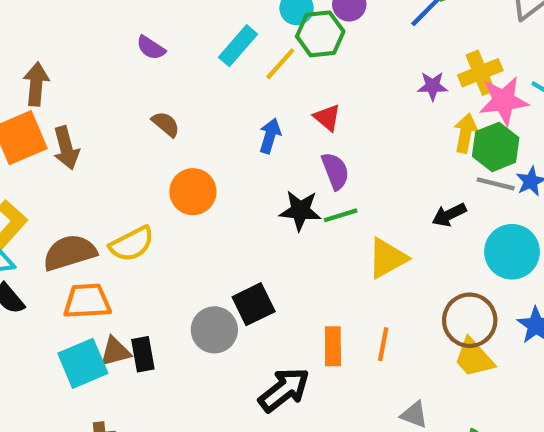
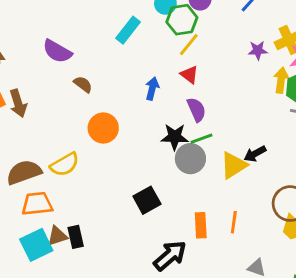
purple semicircle: (151, 48) -> (57, 51), moved, size x1.5
yellow line: (280, 64) -> (189, 45), moved
black arrow: (449, 215) -> (255, 154), moved
gray circle: (214, 330) -> (190, 159), moved

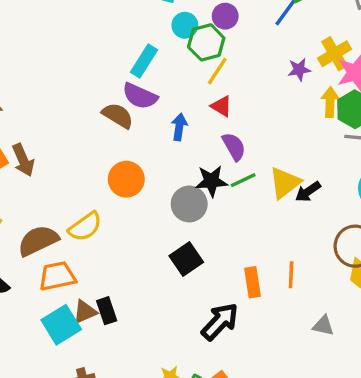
purple semicircle: (57, 51) -> (140, 96), moved
brown semicircle: (83, 84) -> (118, 116), moved, size x1.4
gray circle: (190, 159) -> (189, 204), moved
yellow triangle: (234, 165) -> (285, 183), moved

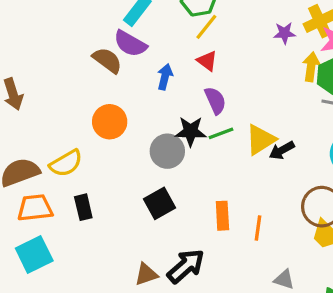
orange rectangle: (253, 282) -> (222, 216), moved
black rectangle: (107, 311) -> (83, 207), moved
brown triangle: (85, 312) -> (146, 274), moved

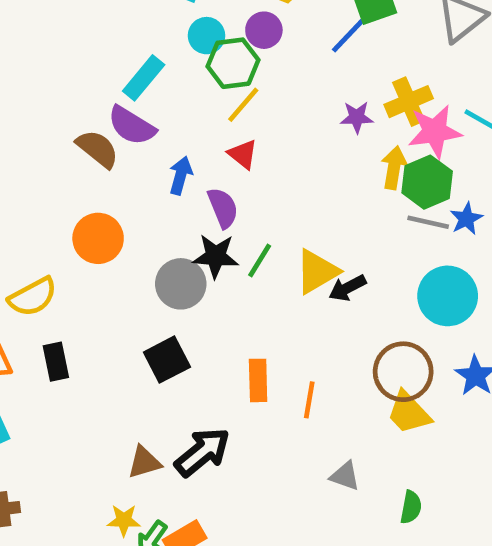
purple semicircle: (215, 100) -> (223, 208), moved
green line: (221, 133) -> (260, 260), turned -40

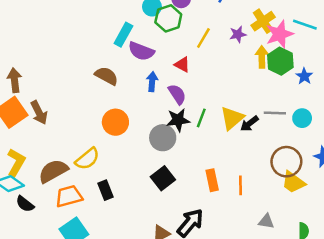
yellow line: (243, 105) -> (203, 38), moved
purple semicircle: (132, 126) -> (141, 51), moved
gray line: (428, 222) -> (275, 113), moved
cyan circle: (448, 296) -> (302, 118), size x0.6

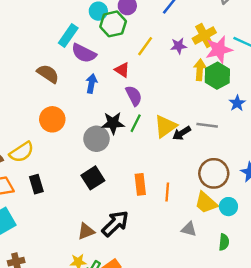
blue star: (304, 76) -> (237, 103), moved
purple semicircle: (177, 94) -> (134, 96), moved
cyan circle: (302, 118) -> (228, 207), moved
yellow trapezoid: (293, 182) -> (206, 203), moved

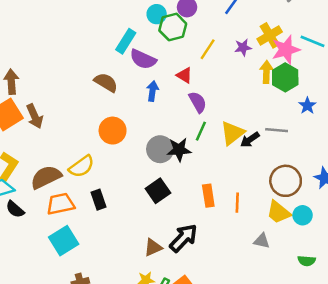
black star: (113, 123) -> (179, 150), moved
green semicircle: (224, 242) -> (307, 261), moved, turned 91

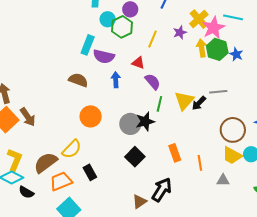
blue star: (307, 106) -> (236, 54), moved
orange line: (237, 203) -> (200, 163), moved

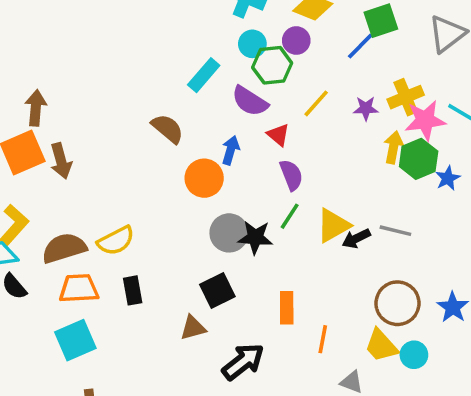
purple semicircle: (104, 56) -> (250, 101), moved
orange circle: (91, 116) -> (204, 178), moved
brown triangle: (139, 202) -> (193, 328), moved

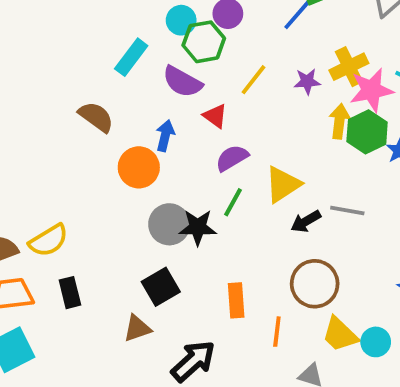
purple semicircle: (291, 175) -> (232, 158), turned -96
yellow triangle: (333, 225) -> (283, 184), moved
brown circle: (397, 303) -> (315, 284), moved

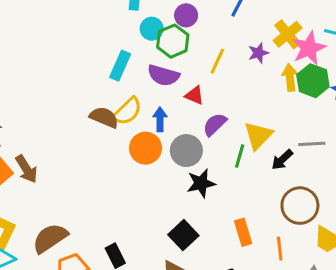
green line: (233, 202) -> (240, 156), moved
gray circle: (169, 224) -> (186, 151), moved
yellow semicircle: (49, 240) -> (127, 111), moved

